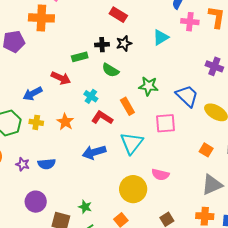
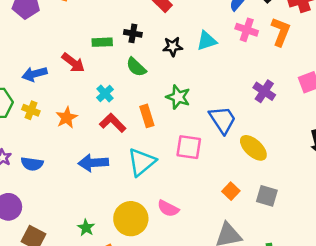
black star: (124, 43) -> (173, 47), moved
green star: (85, 207) -> (86, 228), moved

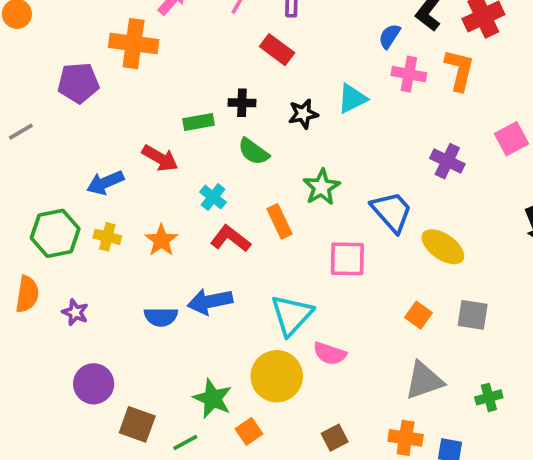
green star: (178, 97) -> (322, 187), turned 30
cyan triangle: (142, 162) -> (292, 315), moved
blue semicircle: (32, 164) -> (161, 317), moved
green star: (86, 228) -> (213, 399), size x1.5

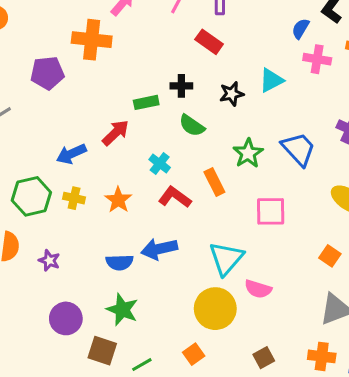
red arrow: (160, 158) -> (116, 133), turned -72
blue trapezoid: (392, 212) -> (298, 149), moved
green star: (213, 399) -> (122, 310), moved

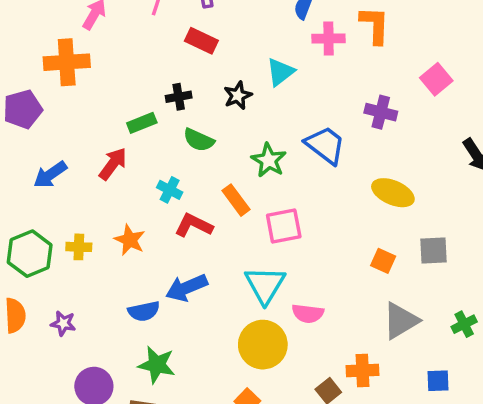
blue arrow: (71, 154) -> (50, 175), moved
pink square: (271, 211) -> (284, 226), moved
orange cross: (322, 356) -> (363, 370), moved

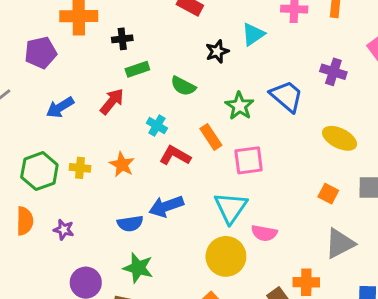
black cross: (179, 97) -> (122, 39), moved

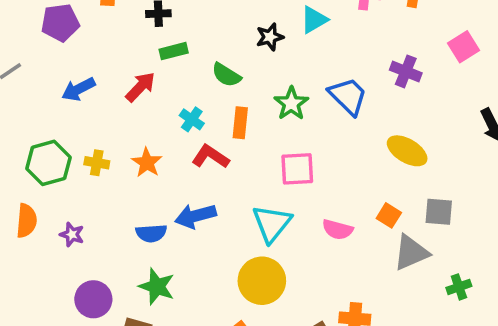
orange rectangle: (211, 137) -> (240, 123), moved, turned 35
pink semicircle: (264, 233) -> (338, 229), moved
gray triangle: (340, 243) -> (411, 253), moved

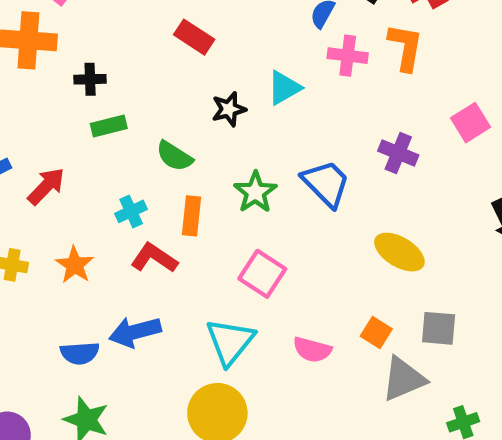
red arrow: (140, 87) -> (46, 186), moved
cyan cross: (192, 119) -> (131, 211), turned 30
pink square: (297, 169) -> (262, 274), turned 36

